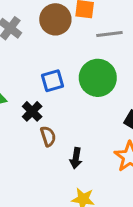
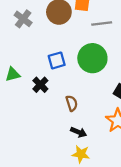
brown semicircle: (48, 136) -> (72, 103), moved
black arrow: (76, 158) -> (79, 132), moved, turned -77

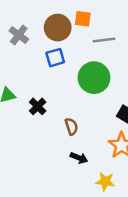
blue square: (57, 60) -> (55, 58), moved
yellow star: (81, 154) -> (105, 182), moved

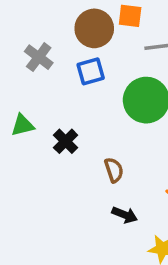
gray cross: (19, 35) -> (39, 57), moved

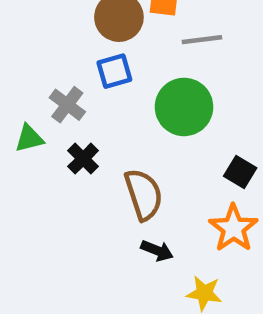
gray cross: (39, 57) -> (67, 105), moved
brown semicircle: (114, 170) -> (144, 194), size x1.6

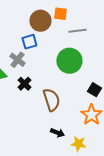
blue square: (114, 71) -> (29, 42), moved
black arrow: (157, 251) -> (57, 133), moved

